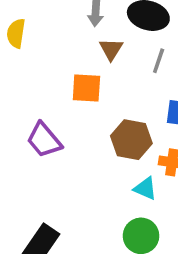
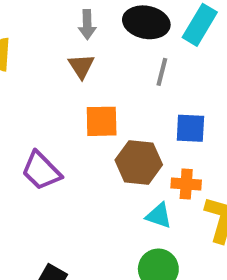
brown triangle: (111, 49) -> (81, 66), moved
orange square: (86, 88) -> (102, 121), moved

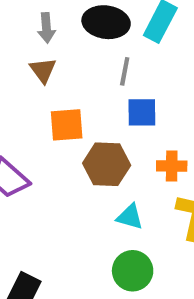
blue square: (190, 128) -> (142, 112), moved
orange cross: (186, 184) -> (172, 166), moved

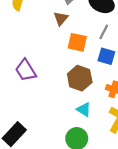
orange square: (67, 125) -> (77, 42), moved

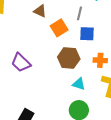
brown triangle: (61, 18) -> (40, 11), turned -32
orange square: (77, 42) -> (59, 28), turned -30

